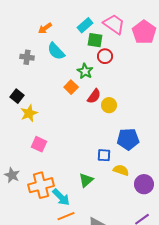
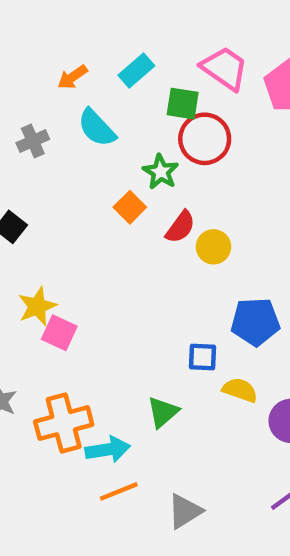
cyan rectangle: (85, 25) -> (136, 71), moved
red circle: (105, 56) -> (205, 139), size x1.5
gray cross: (27, 57) -> (33, 141), turned -32
yellow star: (29, 113) -> (37, 306), moved
cyan arrow: (61, 197) -> (108, 450), turned -54

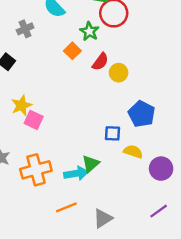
gray cross: (33, 141) -> (25, 29), moved
blue pentagon: (255, 322) -> (142, 114), turned 30
cyan arrow: (108, 450) -> (76, 173), moved

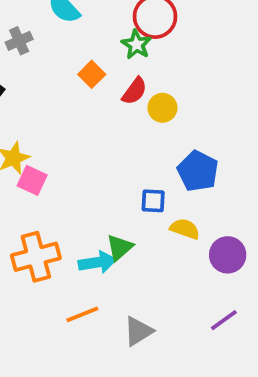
green star: (89, 31) -> (136, 44), moved

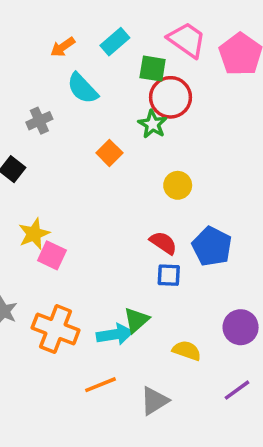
red semicircle: (135, 91) -> (163, 243), moved, turned -92
yellow semicircle: (185, 229) -> (187, 351), moved
orange cross: (36, 257) -> (56, 329), turned 36

